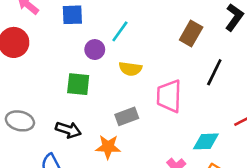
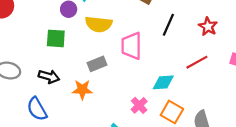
yellow semicircle: (130, 69) -> (99, 24), size x1.4

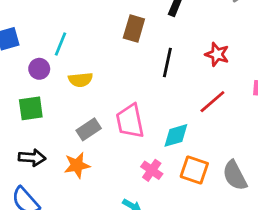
yellow semicircle: (99, 24) -> (80, 80), size x0.7
pink trapezoid: (131, 46) -> (130, 121), moved

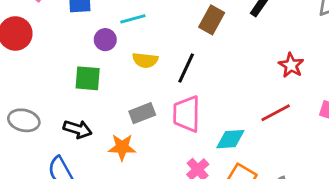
cyan line: (61, 44) -> (133, 19), turned 40
black line: (167, 62) -> (186, 68), moved

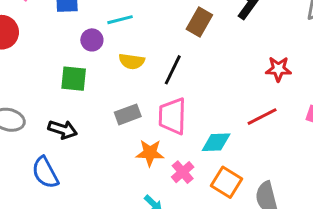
red star: (291, 65) -> (278, 69), turned -30
orange star: (122, 147) -> (150, 153), moved

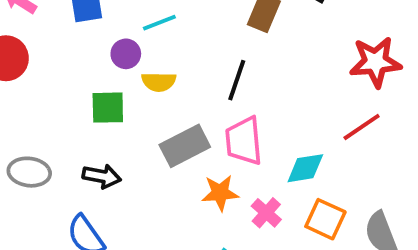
yellow semicircle: (132, 61) -> (159, 82), moved
red star: (278, 69) -> (375, 62), size x1.5
gray rectangle: (128, 114) -> (185, 146), size x1.4

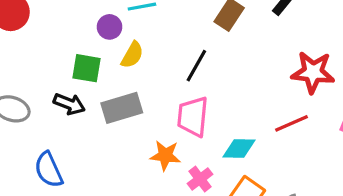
yellow semicircle: (159, 82) -> (132, 55), turned -72
gray rectangle: (185, 146) -> (122, 108), moved
black arrow: (102, 176) -> (69, 104), moved

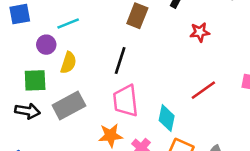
red star: (313, 72) -> (200, 32), moved, size x0.6
cyan diamond: (239, 148) -> (167, 118), turned -68

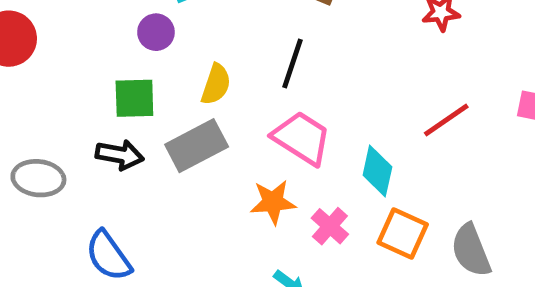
yellow semicircle: (68, 63) -> (216, 84), moved
pink trapezoid: (126, 101) -> (302, 138), turned 128

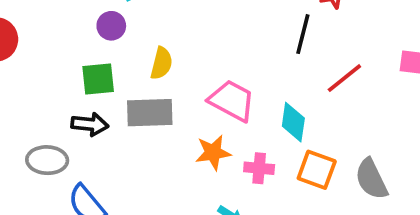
black line: (293, 63) -> (303, 34), moved
gray rectangle: (197, 146) -> (150, 113), turned 30
gray ellipse: (38, 178) -> (47, 160), moved
pink cross: (330, 226) -> (259, 168), turned -32

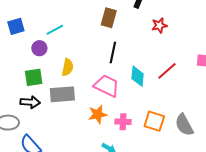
black line: (303, 34) -> (113, 53), moved
cyan diamond: (293, 122) -> (138, 76), moved

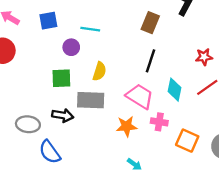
red star: (159, 25) -> (204, 57), moved
cyan line: (55, 30) -> (90, 29), turned 30
black arrow: (30, 102) -> (63, 115), moved
pink cross: (123, 122) -> (159, 122), moved

